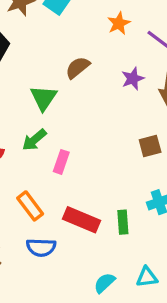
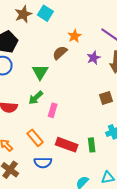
orange star: (119, 23) -> (74, 36), moved

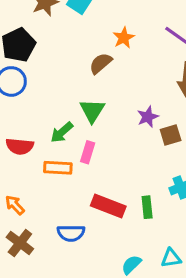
purple star: (94, 58) -> (148, 117), moved
green triangle: (40, 72) -> (92, 111), moved
orange rectangle: (35, 138) -> (58, 168), moved, turned -48

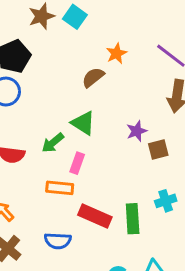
green triangle: (92, 111) -> (83, 123), turned -32
orange rectangle: (58, 168) -> (60, 188), moved
green rectangle: (147, 207) -> (133, 219), size x1.4

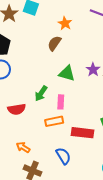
green triangle: (83, 123) -> (67, 73), moved
blue semicircle: (58, 241) -> (63, 156), turned -108

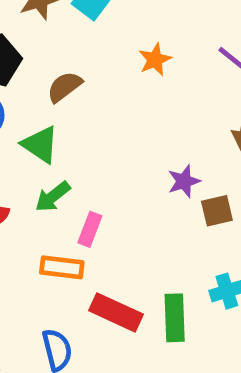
brown semicircle: (54, 43) -> (64, 87), moved
green triangle: (67, 73) -> (40, 145), moved

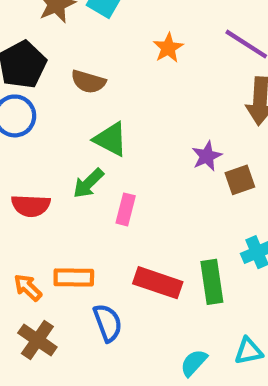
brown semicircle: (64, 87) -> (88, 82), turned -120
green triangle: (40, 145) -> (111, 139), moved
orange rectangle: (62, 267) -> (74, 277), moved

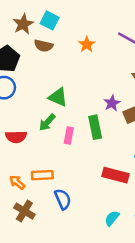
brown semicircle: (88, 82) -> (44, 46), moved
green rectangle: (212, 282) -> (95, 127), moved
red rectangle: (158, 283) -> (115, 175), moved

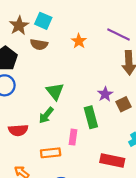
green triangle: (58, 97) -> (55, 91), turned 30
pink rectangle: (69, 136) -> (73, 137), moved
orange rectangle: (42, 175) -> (51, 153), moved

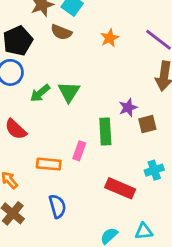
green arrow: (46, 115) -> (40, 93), moved
red semicircle: (18, 130) -> (16, 129), turned 36

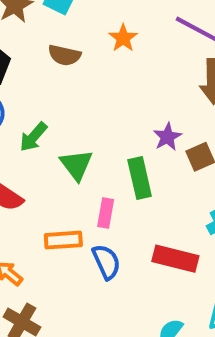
brown semicircle: (61, 32) -> (65, 55), moved
green triangle: (69, 92) -> (76, 165), moved
blue semicircle: (57, 206) -> (106, 262), moved

